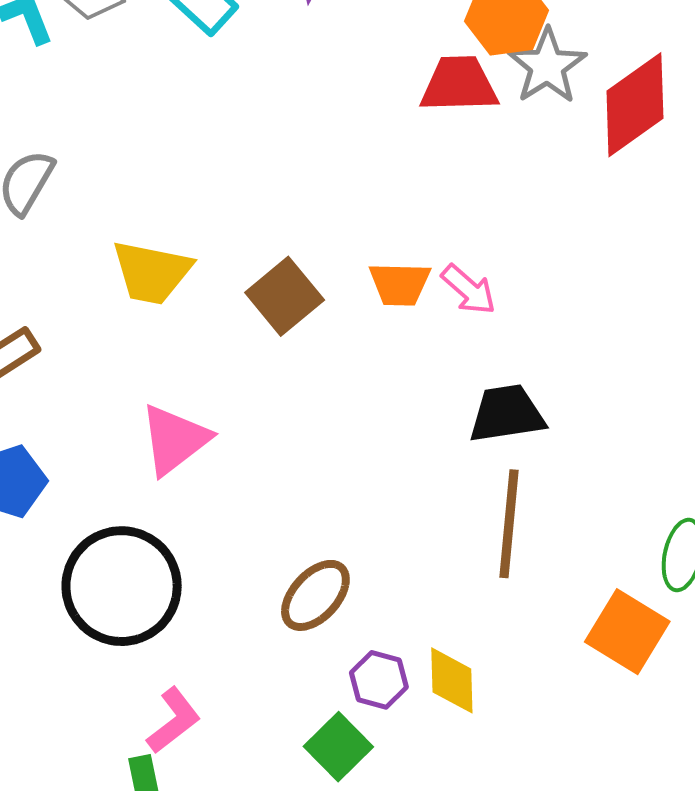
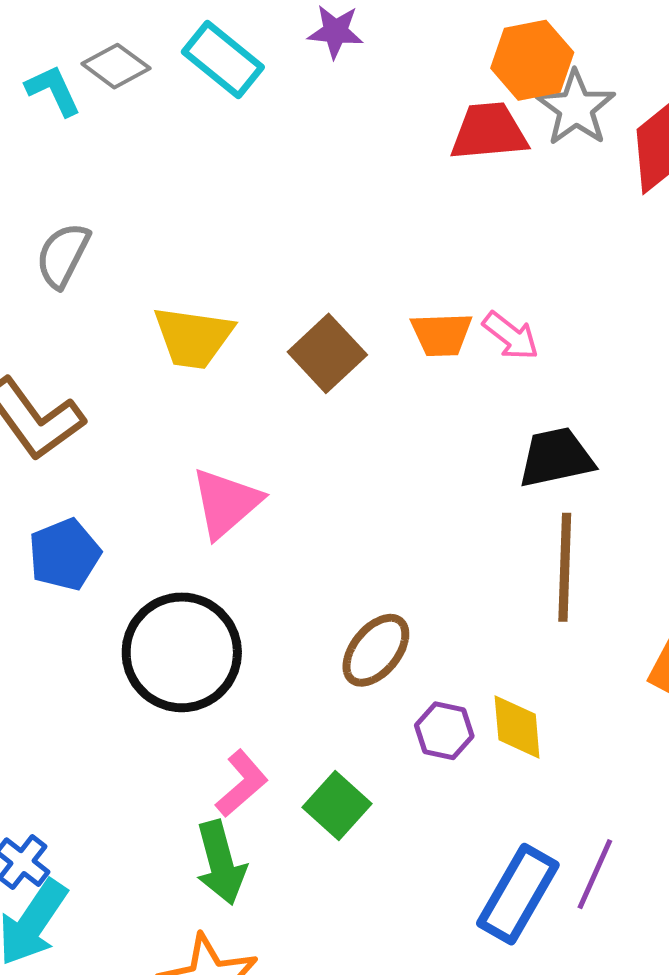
green square: (338, 747) -> (337, 806), moved

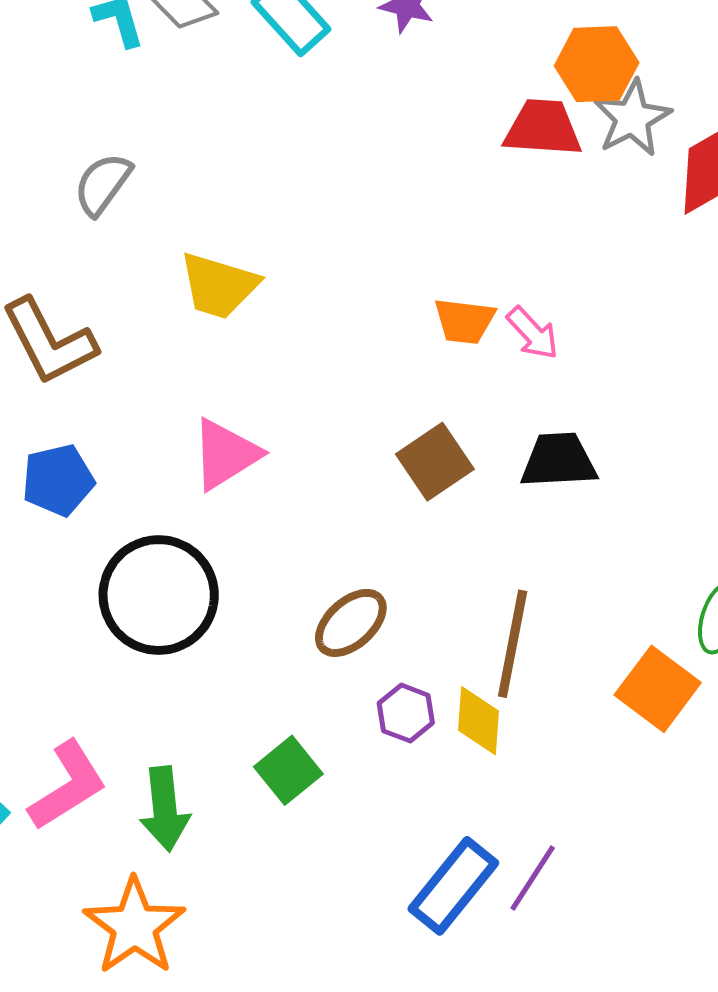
brown square: (327, 353) -> (435, 462), moved
brown line: (565, 567) -> (513, 644), moved
pink L-shape: (242, 783) -> (68, 786), moved, size x1.4

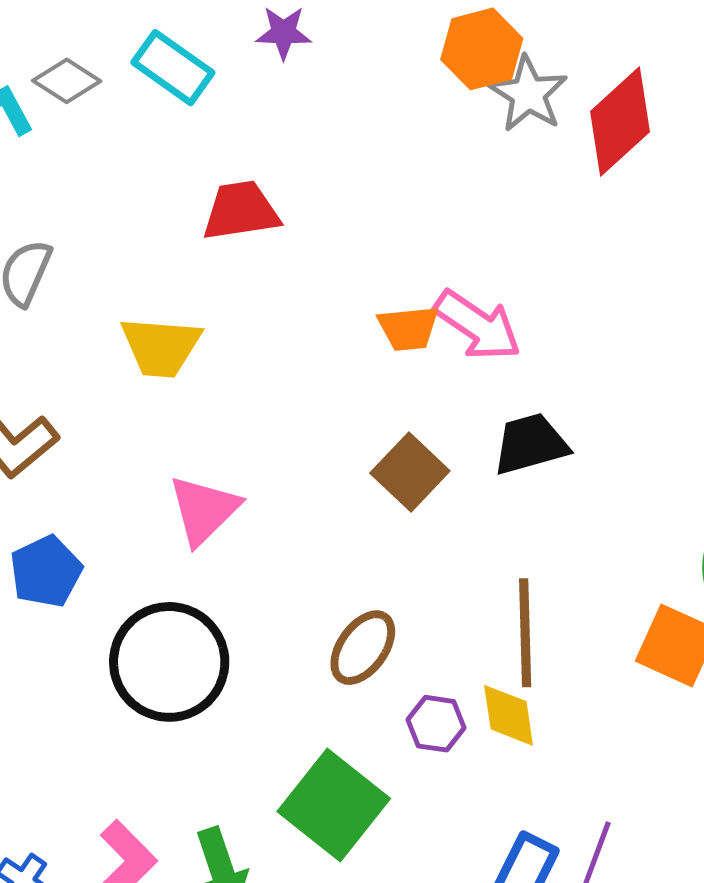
red trapezoid: (543, 128) -> (241, 211), moved
pink arrow: (533, 333) -> (478, 325), size x1.5
green square: (288, 770) -> (334, 805), size x1.6

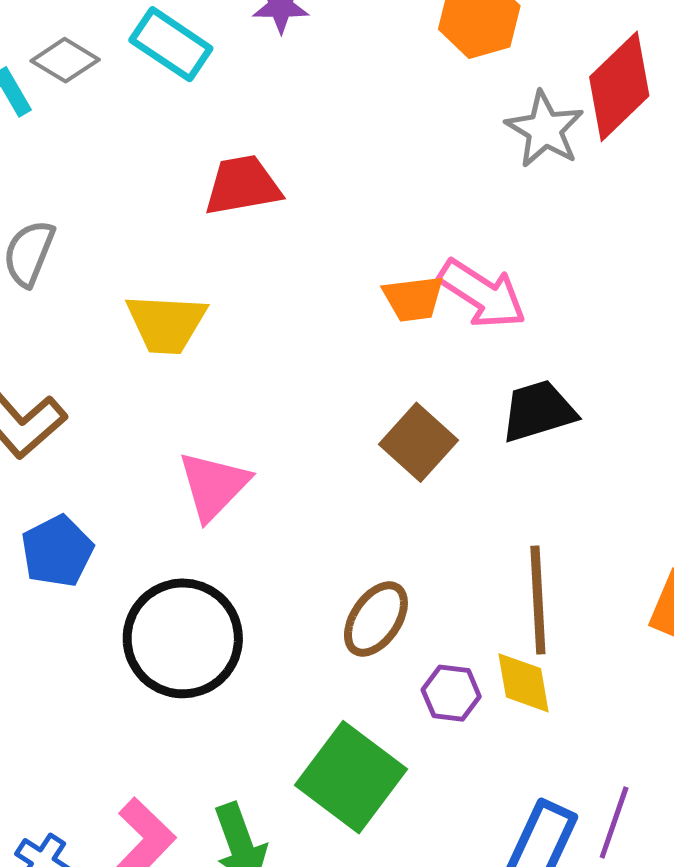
gray star: (528, 94) -> (545, 129), moved

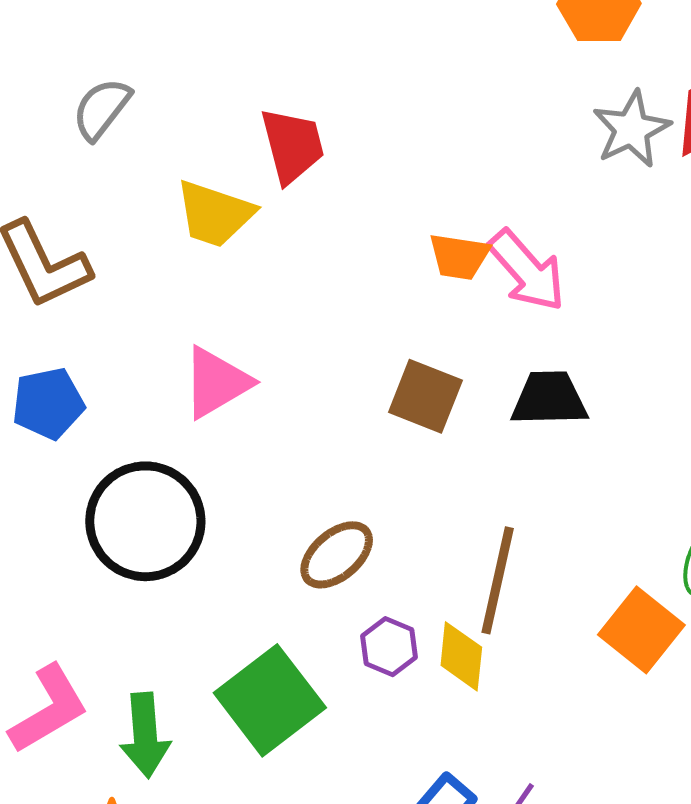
red trapezoid: (243, 185) -> (292, 145), moved, turned 70
brown square: (418, 442) -> (425, 396), turned -36

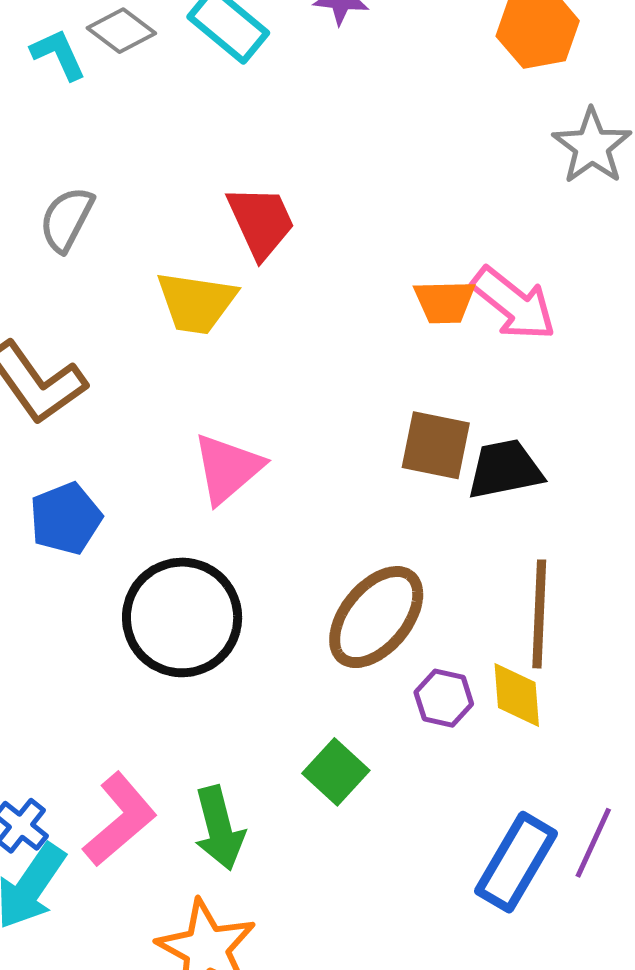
black trapezoid: (549, 399) -> (505, 469), moved
brown ellipse: (337, 555) -> (376, 617), size x1.4
green square: (270, 700) -> (336, 772), size x0.6

